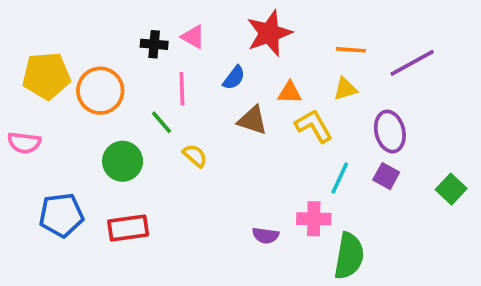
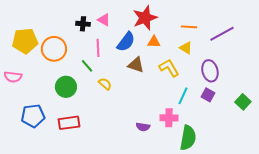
blue semicircle: (234, 78) -> (126, 42), size x1.5
yellow triangle: (345, 89) -> (186, 48), turned 48
orange triangle: (290, 93) -> (154, 42), moved

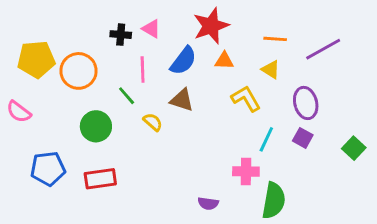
brown triangle: (136, 65) -> (182, 100), moved
pink semicircle: (13, 77) -> (19, 112), turned 30
purple semicircle: (143, 127) -> (208, 203), moved

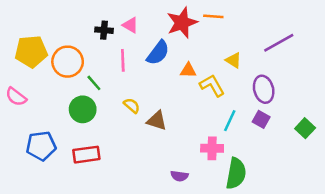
orange line: (275, 39) -> (213, 16), moved
orange triangle: (224, 61) -> (188, 70), moved
green line: (127, 96) -> (94, 83), moved
brown triangle: (182, 100) -> (157, 121), moved

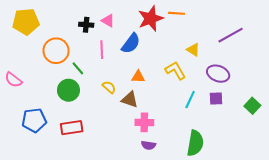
yellow pentagon: (31, 52) -> (26, 22), moved
orange triangle: (188, 70) -> (138, 77), moved
purple ellipse: (264, 89) -> (218, 74), turned -55
purple square: (261, 119) -> (216, 99), turned -32
pink cross: (212, 148) -> (144, 122), moved

